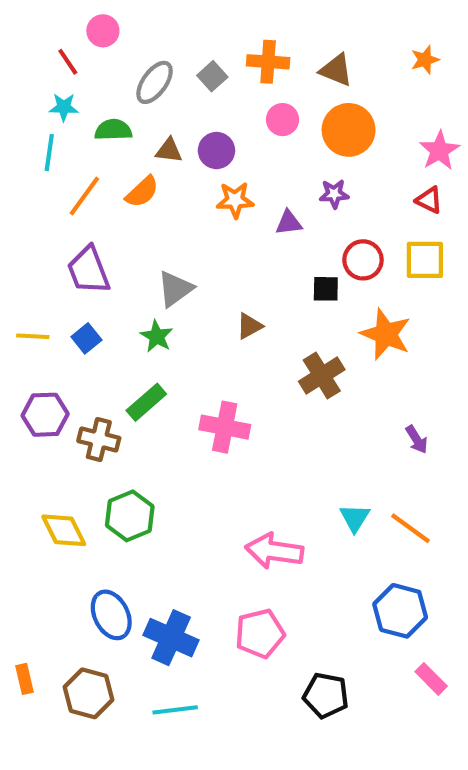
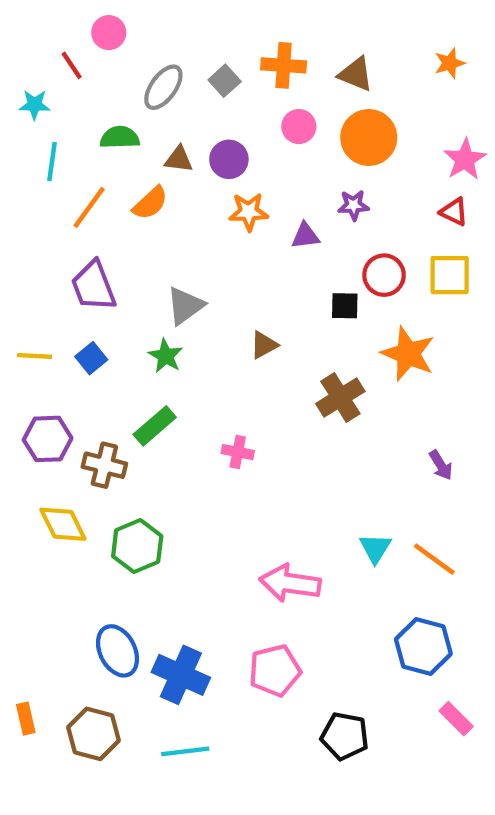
cyan star: (64, 107) -> (34, 105), moved
pink cross: (225, 427) -> (238, 452), size x0.6
yellow diamond: (64, 530) -> (63, 524), moved

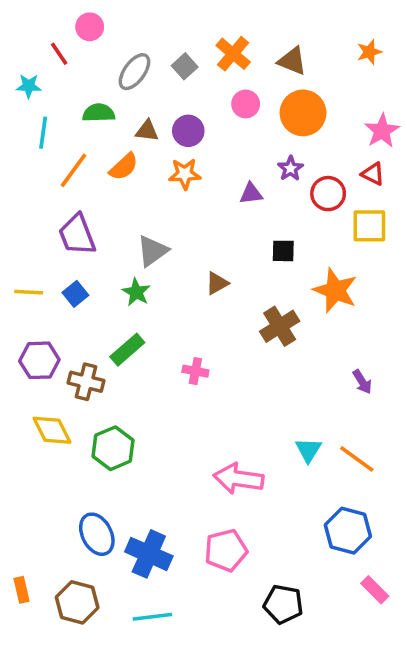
orange cross: (284, 65) -> (233, 54), turned 36
purple star: (353, 205) -> (290, 168), turned -30
orange star: (249, 212) -> (185, 174), moved
red circle: (384, 275) -> (328, 194), moved

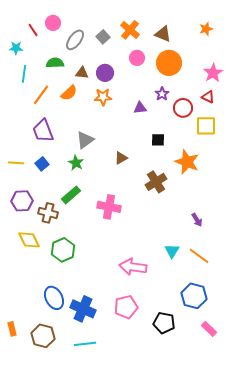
pink circle: (90, 27) -> (53, 23), moved
pink cross: (195, 371) -> (109, 207), size x1.6
purple arrow: (362, 382) -> (197, 220), moved
black pentagon: (283, 604) -> (164, 323), moved

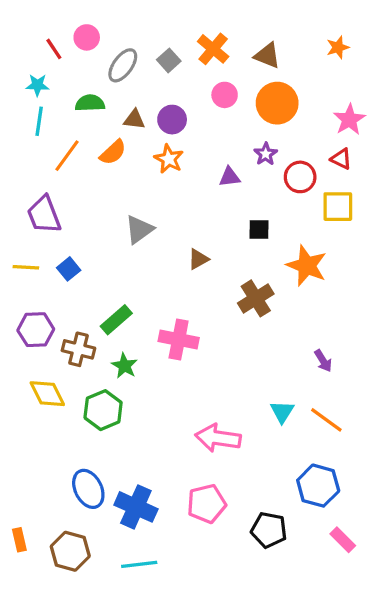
cyan star: (16, 48) -> (37, 85), moved
orange star: (103, 97) -> (169, 159), turned 30
purple trapezoid: (43, 131) -> (44, 215), moved
green star: (76, 163) -> (124, 366), moved

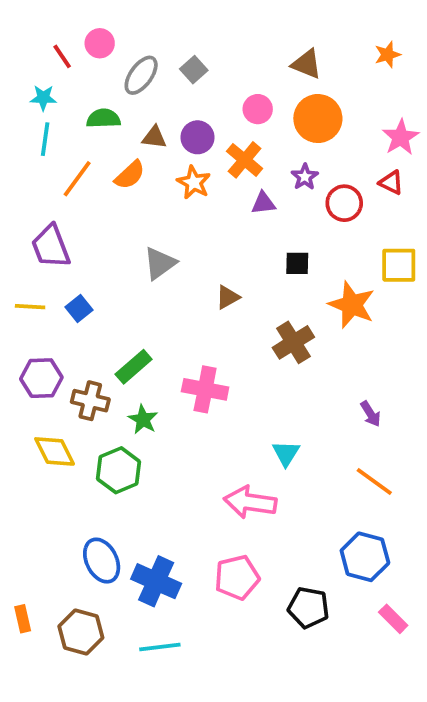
orange cross: (213, 49) -> (245, 160), moved
yellow square: (338, 207) -> (399, 265), moved
cyan triangle: (282, 412) -> (286, 453), moved

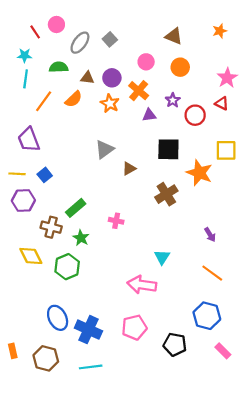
orange circle: (318, 119) -> (180, 67), size x0.7
gray triangle: (160, 263) -> (104, 149), moved
black square: (297, 263) -> (168, 149), size x1.6
purple hexagon: (41, 378) -> (23, 200), moved
pink cross: (205, 389) -> (116, 221), size x0.6

